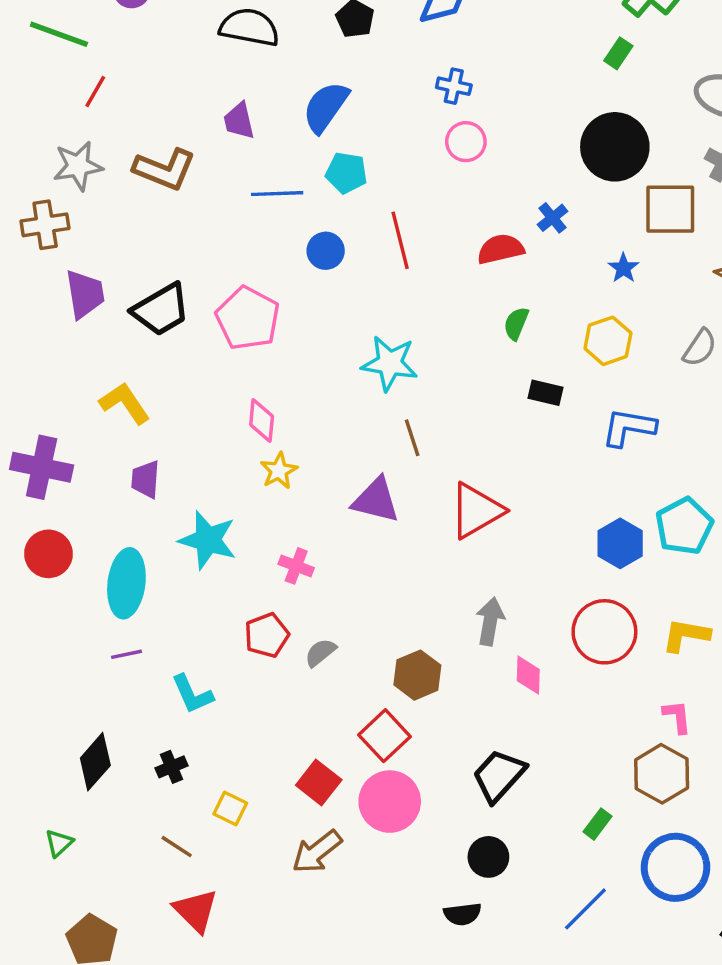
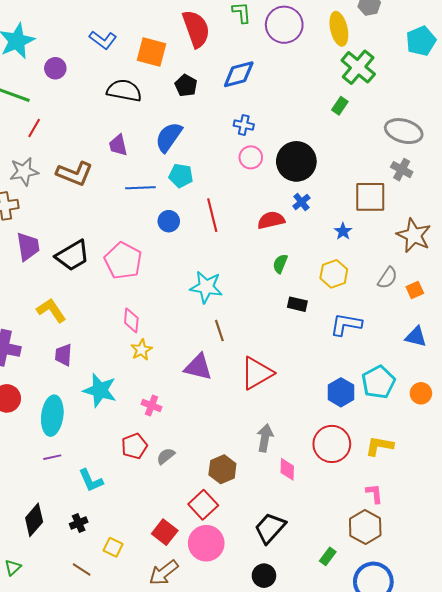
black circle: (615, 147) -> (296, 161), moved

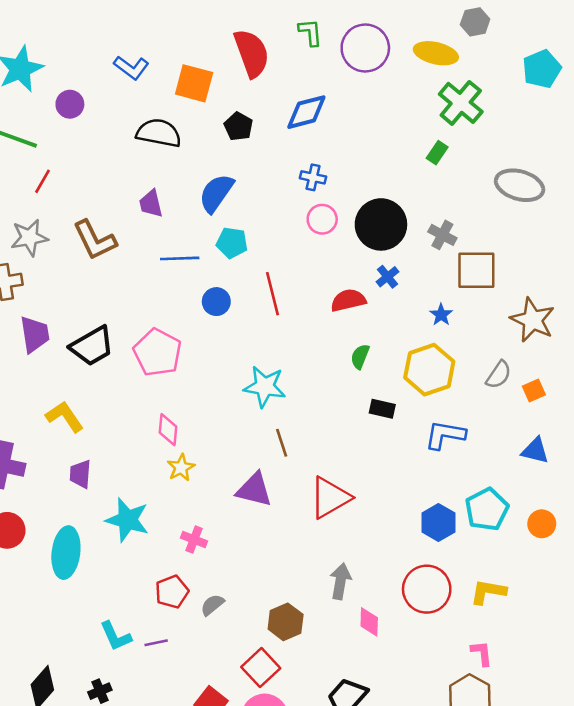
yellow ellipse: (339, 29) -> (436, 53), turned -64
gray cross: (402, 170) -> (442, 235), moved
brown L-shape: (75, 174) -> (95, 240), turned 42
yellow hexagon: (334, 274) -> (429, 370), size x1.4
purple line: (52, 457) -> (156, 643), moved

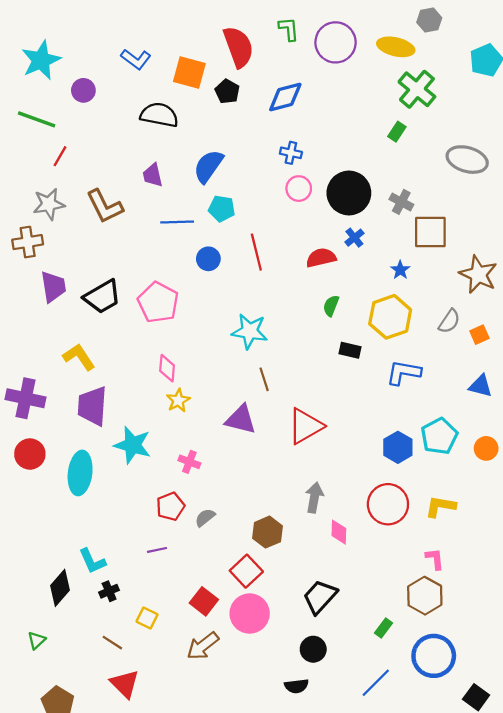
black pentagon: (238, 126) -> (227, 91), moved
purple trapezoid: (80, 474) -> (92, 406), size x1.6
cyan L-shape: (116, 636) -> (92, 561), moved

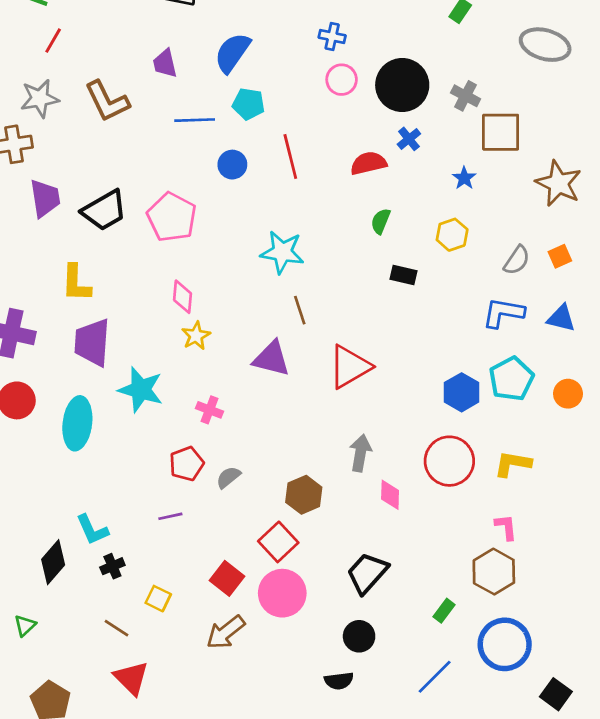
yellow hexagon: (390, 317) -> (452, 235), size x0.6
gray semicircle: (449, 321) -> (517, 260), moved
yellow L-shape: (79, 357) -> (76, 283), turned -144
blue L-shape: (404, 373) -> (503, 313), moved

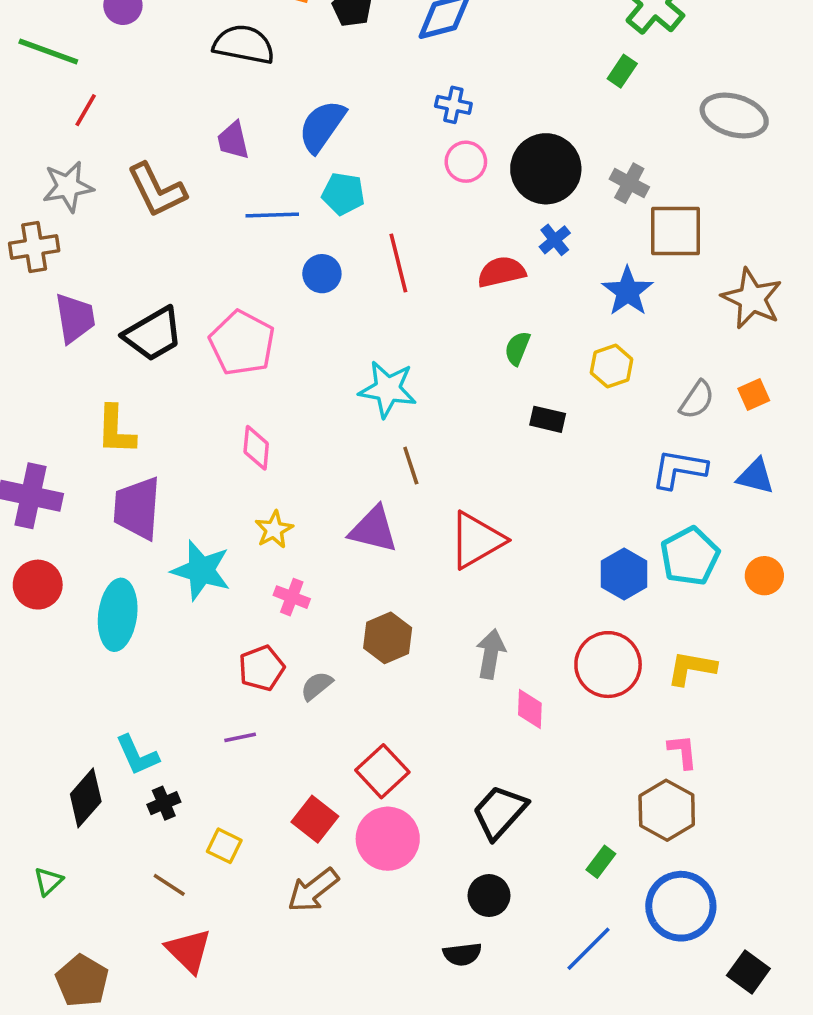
blue star: (464, 178) -> (628, 291), size x1.6
yellow star: (196, 336) -> (274, 530), moved
brown hexagon: (304, 495) -> (388, 638), moved

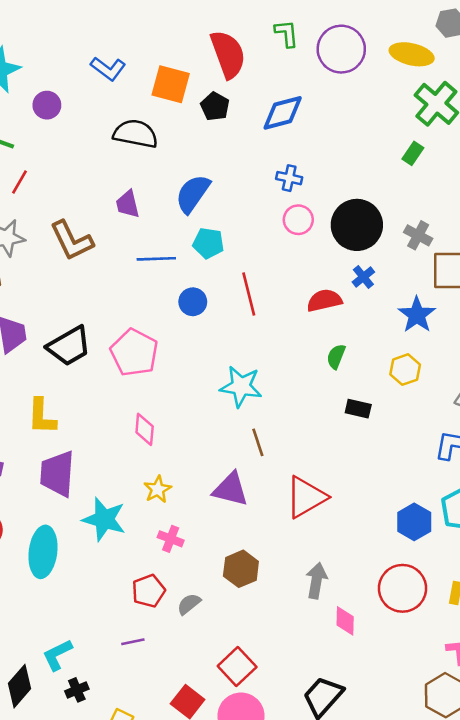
cyan L-shape: (137, 755) -> (57, 655), turned 88

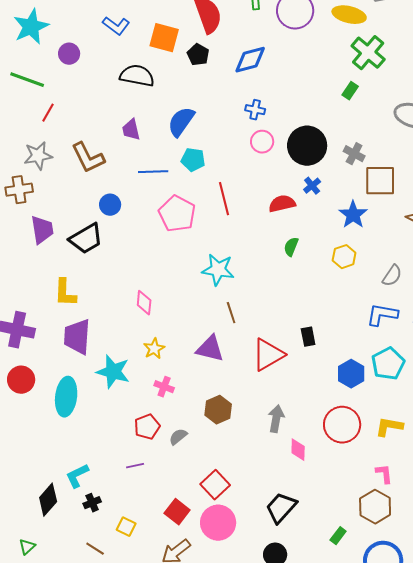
blue circle: (193, 302) -> (110, 205), moved
pink pentagon: (134, 353) -> (177, 214), moved
black rectangle: (358, 409) -> (308, 337), moved, turned 66

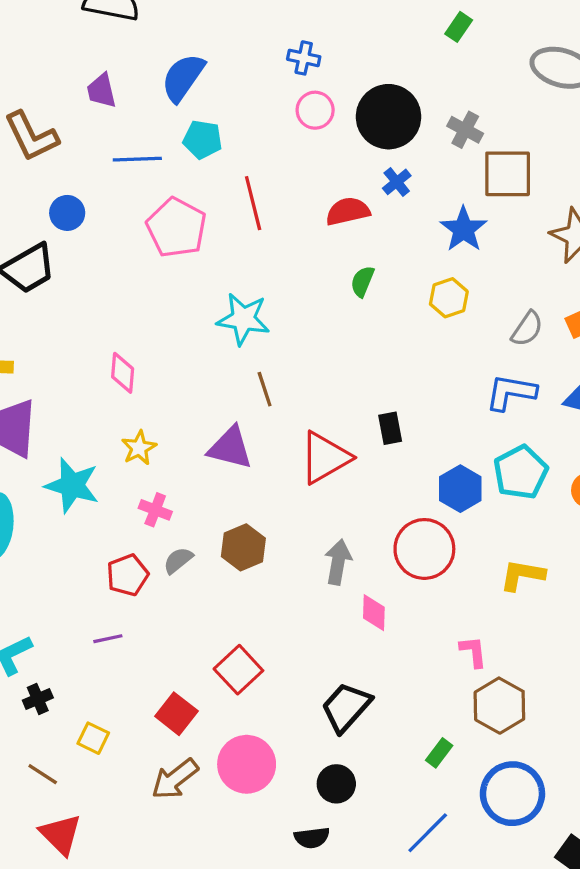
red circle: (342, 425) -> (424, 549), moved
gray semicircle: (178, 437) -> (178, 560), moved
pink L-shape: (384, 474) -> (473, 652), moved
pink circle: (218, 523) -> (247, 764), moved

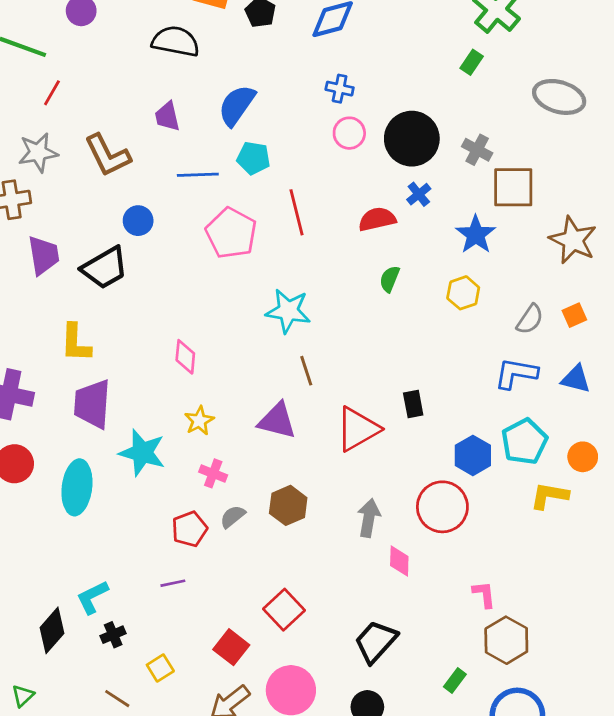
yellow L-shape: (522, 575) -> (549, 496), moved
yellow square: (93, 738) -> (160, 668), turned 32

